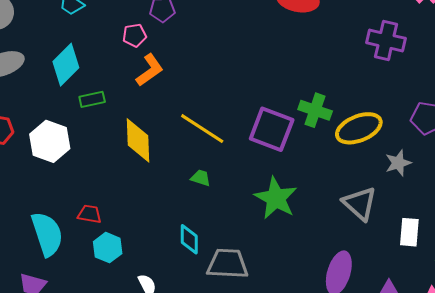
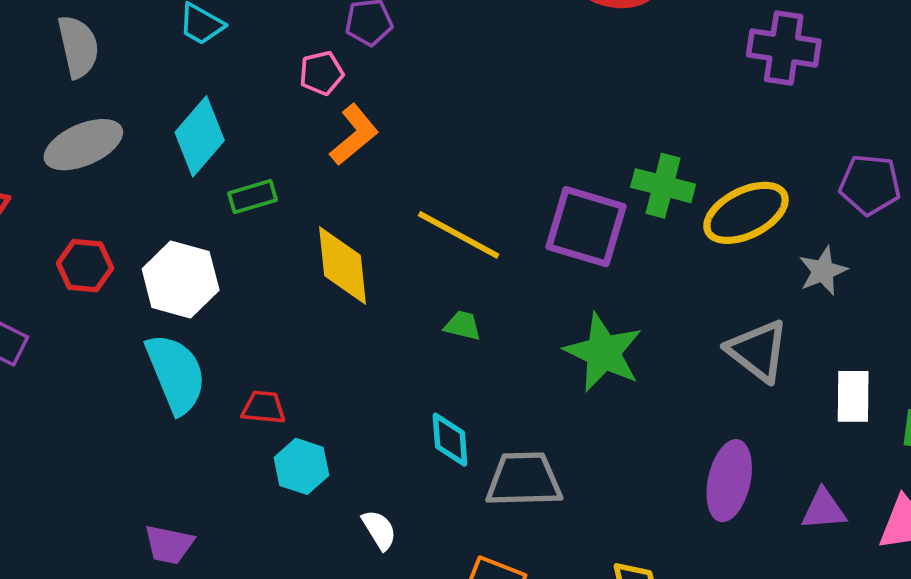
cyan semicircle: (47, 234) -> (176, 374), moved

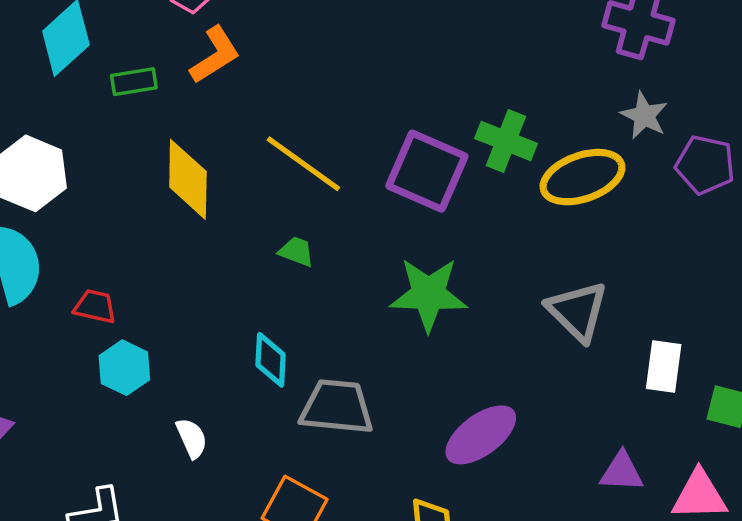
green rectangle: (253, 197) -> (134, 82), moved
gray star: (823, 271) -> (644, 116), moved, turned -30
green star: (603, 352) -> (428, 294), turned -30
purple ellipse: (729, 481) -> (481, 435), moved, turned 34

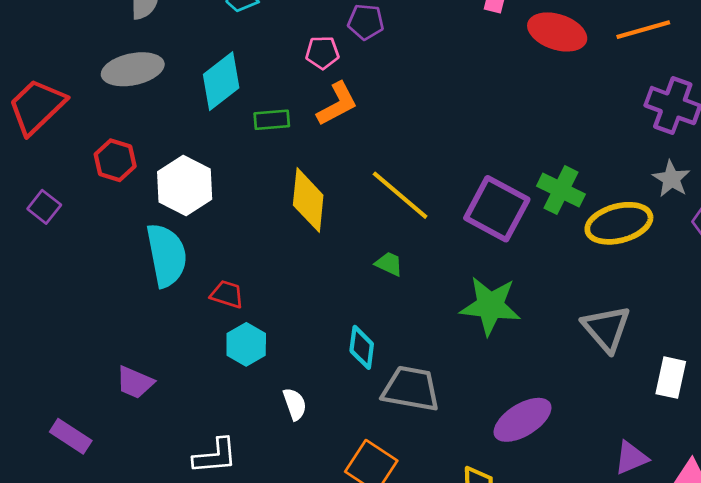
purple triangle: (622, 472) -> (631, 458), turned -30

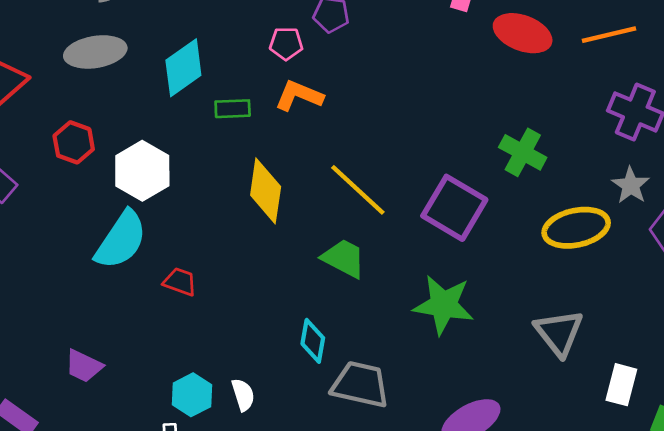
orange L-shape: (337, 104) -> (299, 96), turned -132
green cross: (561, 190) -> (523, 152), moved
cyan semicircle: (166, 255) -> (121, 240), turned 42
green trapezoid: (389, 264) -> (344, 258), size x1.6
cyan hexagon: (246, 344) -> (192, 395), moved

